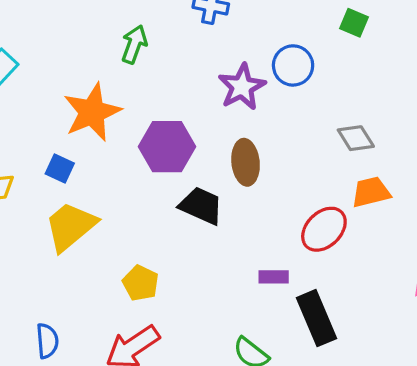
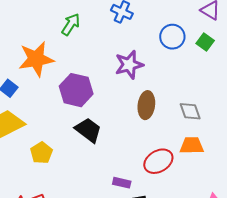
blue circle: (293, 65) -> (172, 37), moved
brown ellipse: (246, 162) -> (146, 105), moved
yellow pentagon: (141, 283) -> (41, 153), moved

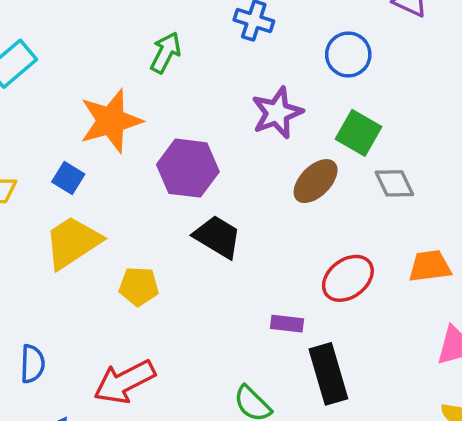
green square: (205, 42) -> (358, 133), moved, size x1.4
brown ellipse: (146, 105) -> (316, 181), turned 44
orange trapezoid: (192, 146) -> (430, 266), moved
yellow pentagon: (41, 153) -> (139, 286), turned -30

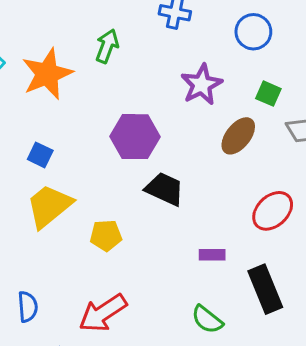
orange star: (111, 121) -> (47, 74), moved
green square: (358, 133) -> (268, 94), size x0.7
purple rectangle: (287, 324) -> (212, 255), moved

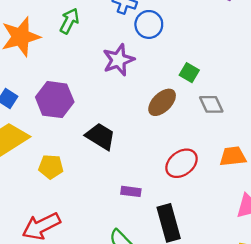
blue circle: (253, 32) -> (149, 24), moved
purple star: (202, 85) -> (118, 60), moved
purple hexagon: (135, 137) -> (55, 100), moved

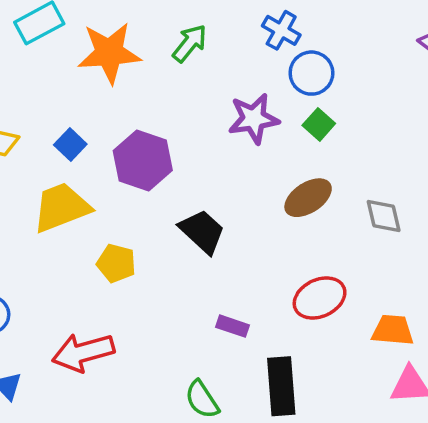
green square: (189, 73) -> (319, 124), moved
orange trapezoid: (233, 156) -> (393, 330), moved

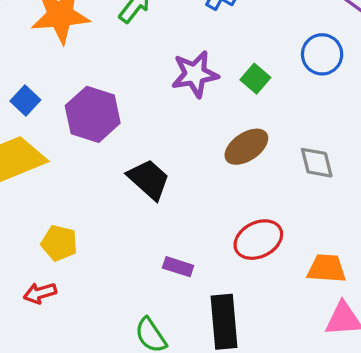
blue circle: (311, 73) -> (322, 54), moved
yellow pentagon: (116, 263) -> (59, 243), moved
red arrow: (83, 352) -> (40, 293), size x0.6

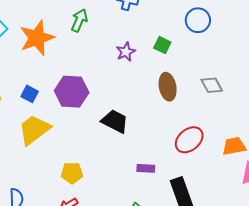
purple star: (195, 74) -> (126, 52), size x0.7
brown ellipse: (246, 147) -> (168, 87), turned -52

